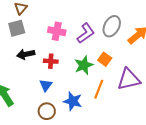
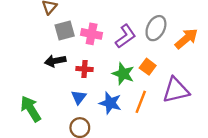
gray square: (17, 28) -> (65, 30), moved
green star: (84, 65) -> (123, 74), turned -30
blue star: (73, 101) -> (110, 103), moved

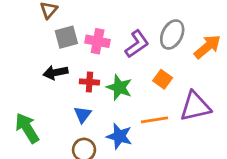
green star: (123, 74) -> (119, 87), moved
orange line: (141, 102) -> (155, 120), turned 60
blue star: (110, 103) -> (119, 136), moved

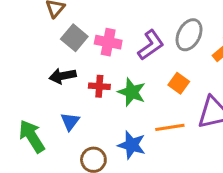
gray square: (66, 37) -> (74, 38), turned -35
blue triangle: (83, 115) -> (70, 122), moved

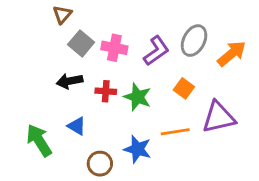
blue triangle: (70, 122) -> (77, 126), turned -36

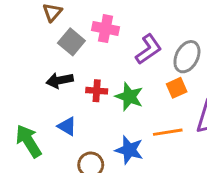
gray ellipse: (194, 41) -> (187, 57), moved
pink cross: (114, 48) -> (106, 29), moved
orange square: (184, 88) -> (177, 88), turned 30

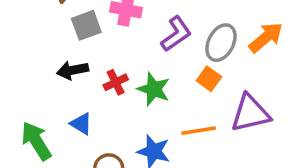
gray square: (71, 42) -> (86, 25), turned 30
orange square: (177, 88) -> (209, 79), turned -30
red cross: (97, 91) -> (116, 82), turned -30

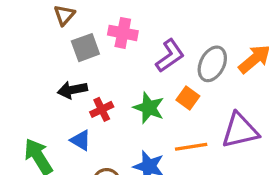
orange square: (209, 79) -> (188, 98), moved
red cross: (116, 82) -> (102, 109), moved

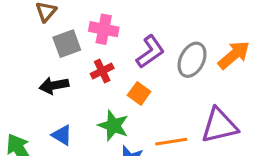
orange square: (188, 98) -> (139, 93), moved
green star: (149, 108) -> (113, 126), moved
red cross: (102, 109) -> (102, 71), moved

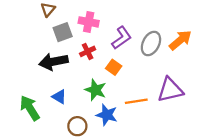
black arrow: (54, 85) -> (54, 62), size x1.4

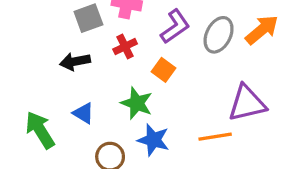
black arrow: (54, 62) -> (75, 62), size x0.7
orange line: (136, 101) -> (215, 137), moved

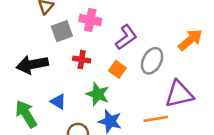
gray ellipse: (219, 35) -> (152, 61), moved
red cross: (125, 46) -> (82, 60), moved, turned 35
black arrow: (75, 62) -> (32, 64), moved, size x1.4

